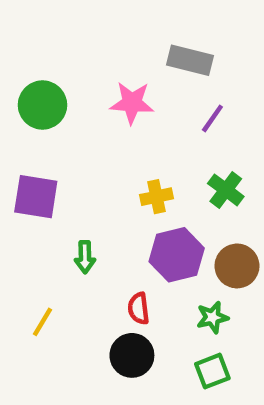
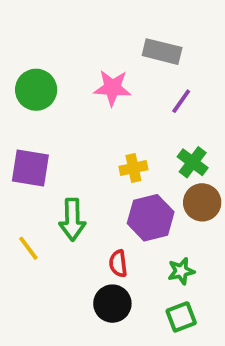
green arrow: (85, 257) -> (72, 220), size x1.5
brown circle: (237, 266) -> (202, 202), moved
yellow line: (42, 322) -> (28, 248), moved, turned -68

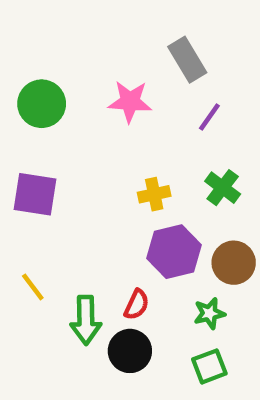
gray rectangle: (162, 52) -> (187, 60), turned 45
brown circle: (202, 202) -> (234, 263), moved
green arrow: (72, 220) -> (86, 320), moved
red semicircle: (118, 263) -> (137, 305), turned -148

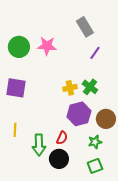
pink star: (130, 102) -> (47, 46), moved
green cross: (223, 188) -> (90, 87), moved
yellow line: (33, 287) -> (15, 130), turned 40

